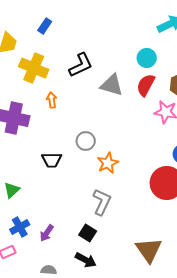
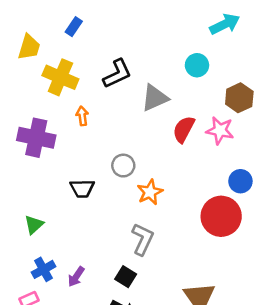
gray triangle: (112, 85) -> (155, 98), turned -40
red semicircle: (146, 85) -> (184, 129), moved

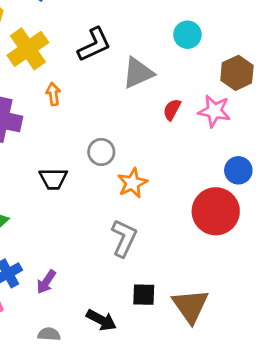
yellow cross: (60, 77) -> (28, 49), turned 32
red semicircle: (184, 129) -> (172, 110), size x0.7
black square: (126, 277) -> (144, 295), moved, turned -30

